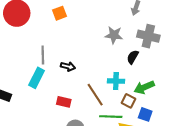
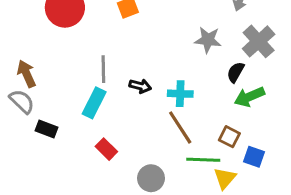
gray cross: (148, 36) -> (259, 41), turned 35
cyan cross: (116, 81) -> (180, 94), moved
green arrow: (144, 87) -> (249, 97), moved
red rectangle: (64, 102) -> (106, 149), moved, turned 32

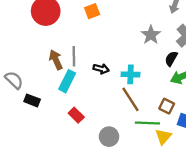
gray star: (208, 40) -> (151, 35), turned 30
brown arrow: (26, 74) -> (56, 60), moved

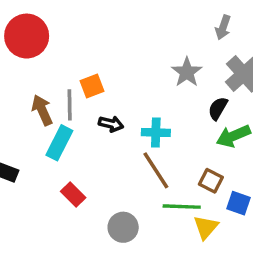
orange square: (92, 11) -> (92, 86), moved

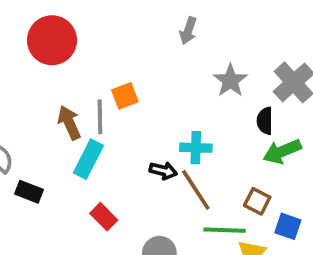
gray arrow: (223, 27) -> (188, 31), moved
black semicircle: (218, 108) -> (265, 121), turned -30
black arrow: (111, 124) -> (163, 171), moved

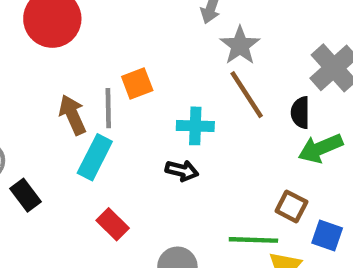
gray star: (230, 81) -> (240, 46), moved
cyan cross: (196, 148) -> (195, 126), moved
brown line: (196, 190) -> (247, 95), moved
black rectangle: (29, 192) -> (26, 195), turned 32

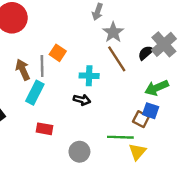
orange square: (137, 84) -> (58, 53), turned -35
black semicircle: (300, 113) -> (146, 53), moved, turned 49
red rectangle: (113, 224) -> (44, 129), turned -35
blue square: (327, 235) -> (151, 111), moved

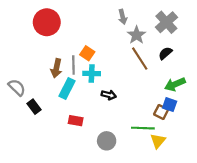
gray arrow: (98, 12) -> (123, 17), turned -32
gray cross: (164, 44) -> (166, 22), moved
brown arrow: (23, 70) -> (56, 68), turned -144
cyan cross: (89, 76) -> (92, 74), moved

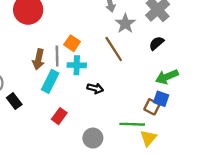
brown line: (140, 59) -> (114, 49), moved
red rectangle: (76, 121) -> (59, 116), turned -64

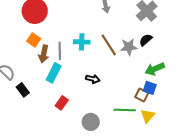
gray star: (125, 24) -> (129, 47), moved, turned 30
orange square: (72, 43) -> (34, 40), moved
cyan cross: (77, 65) -> (82, 42), moved
yellow triangle: (148, 138) -> (148, 116), moved

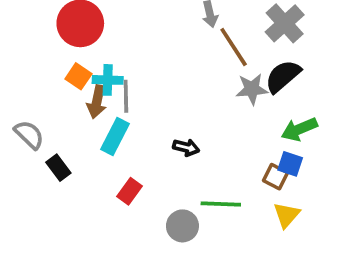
black semicircle: (146, 40) -> (283, 76), size x1.5
cyan cross: (82, 42) -> (108, 80), moved
brown line: (109, 45) -> (234, 47), moved
green line: (125, 110) -> (221, 204), moved

